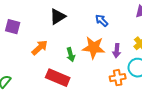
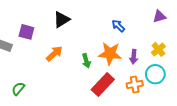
black triangle: (58, 17) -> (62, 20), moved
red rectangle: (58, 78) -> (103, 85), moved, turned -70

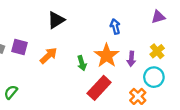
blue arrow: (118, 26) -> (115, 27), turned 32
purple square: (26, 32) -> (19, 47), moved
orange star: (110, 54) -> (107, 56), turned 30
orange cross: (135, 85) -> (138, 96), moved, turned -35

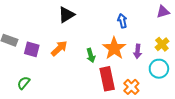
purple square: (19, 47) -> (32, 49), moved
red rectangle: (99, 88) -> (107, 79), turned -55
orange cross: (138, 96) -> (131, 87), moved

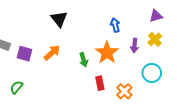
black triangle: (66, 15) -> (59, 19), turned -36
yellow cross: (162, 44) -> (155, 39), moved
purple arrow: (138, 51) -> (134, 45), moved
red rectangle: (107, 79) -> (100, 83), size x0.6

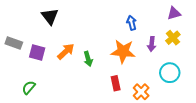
black triangle: (59, 19) -> (50, 16), moved
orange star: (107, 53) -> (123, 51), turned -30
green arrow: (84, 60) -> (88, 59), moved

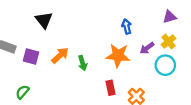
purple arrow: (152, 44) -> (147, 48), turned 48
cyan circle: (170, 73) -> (165, 65), moved

